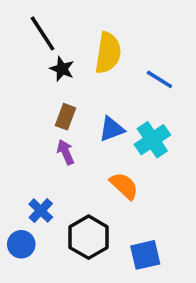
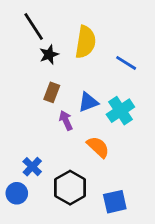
black star: (62, 69) -> (49, 55), turned 30
purple arrow: (66, 152) -> (66, 120), moved

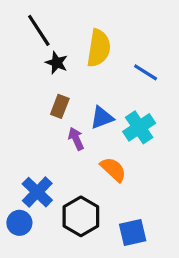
black star: (49, 55) -> (57, 63), turned -30
blue cross: (32, 167) -> (37, 192), size x1.4

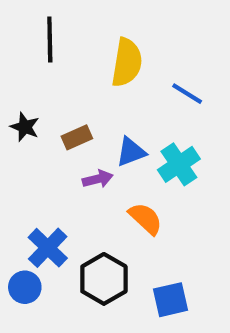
black line: (39, 30) -> (50, 40), turned 32
black star: (57, 63) -> (25, 127), moved
brown rectangle: (60, 106) -> (77, 137), turned 45
purple arrow: (76, 139) -> (98, 179), turned 100

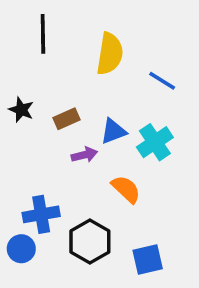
blue cross: (48, 248) -> (41, 214), turned 36

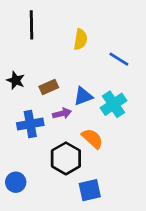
yellow semicircle: (110, 54) -> (80, 39), size x0.7
blue cross: (41, 214) -> (30, 124), moved
black hexagon: (90, 241) -> (66, 158), moved
blue square: (148, 260) -> (90, 190), moved

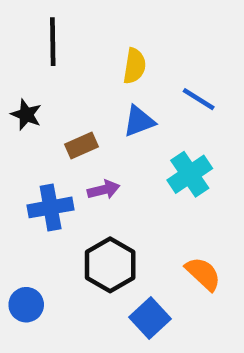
black star: (16, 80) -> (26, 115), moved
blue triangle: (83, 96) -> (139, 121), moved
orange semicircle: (92, 139) -> (203, 274), moved
blue square: (90, 190) -> (150, 318), turned -30

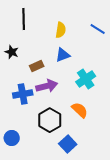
blue line: (199, 99) -> (98, 29), moved
purple arrow: (104, 190) -> (47, 86), size x1.5
orange semicircle: (203, 274) -> (80, 110), moved

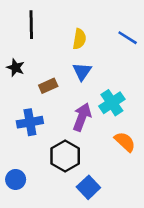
blue triangle: (63, 55) -> (82, 71), turned -35
purple arrow: (47, 86) -> (82, 117), moved, turned -55
orange semicircle: (80, 110) -> (125, 142), moved

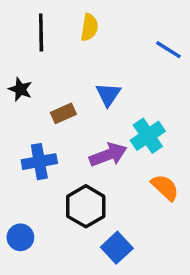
yellow semicircle: (79, 39) -> (89, 27), moved
purple arrow: (82, 117) -> (108, 155), turned 48

